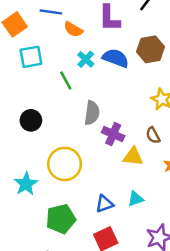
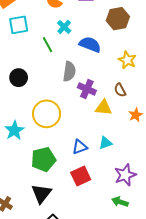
blue semicircle: (116, 58) -> (90, 45), moved

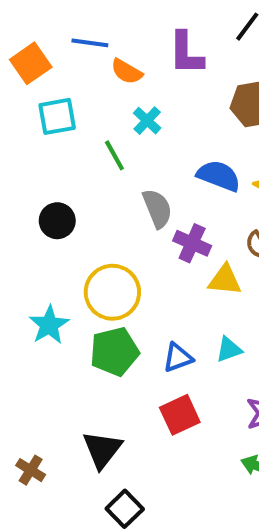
blue semicircle: (90, 45) -> (219, 176), moved
gray semicircle: (69, 71) -> (157, 208), turned -30
green pentagon: (43, 159) -> (114, 351), moved

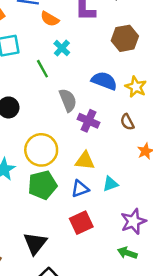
yellow triangle: (225, 280) -> (85, 161), moved

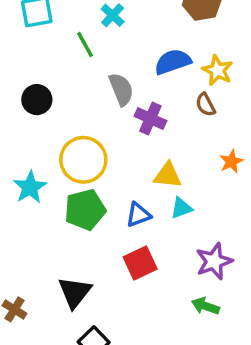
blue semicircle: (104, 81) -> (173, 62), turned -40
brown semicircle: (127, 122) -> (205, 105), moved
yellow triangle: (85, 161) -> (168, 175), moved

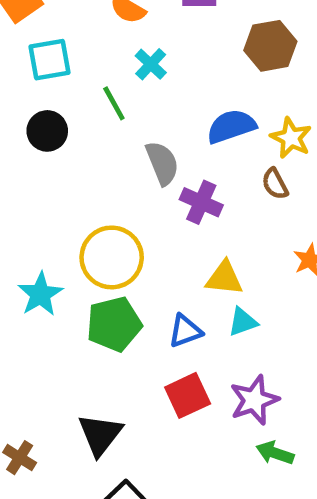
black circle: (37, 100) -> (47, 131), moved
purple star: (214, 261) -> (254, 400), moved

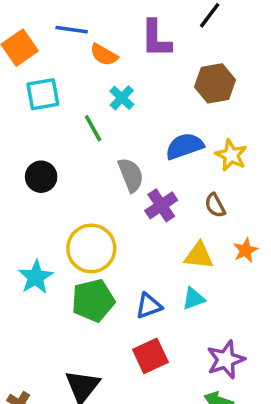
black circle: (47, 131) -> (41, 177), moved
brown semicircle: (275, 184) -> (215, 205), moved
purple cross: (201, 202) -> (161, 205), turned 32
yellow triangle: (224, 278) -> (199, 256), moved
purple star: (254, 400) -> (226, 360), moved

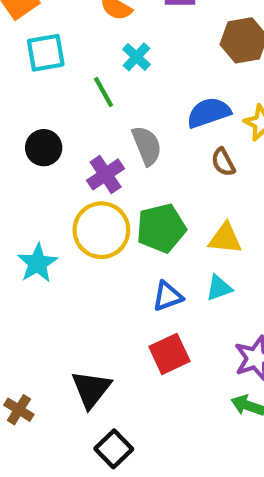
purple cross: (161, 205) -> (106, 174), moved
brown semicircle: (215, 205) -> (223, 162), moved
green pentagon: (93, 300) -> (161, 228), moved

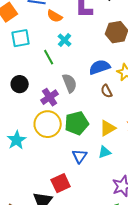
yellow triangle: (225, 238) -> (108, 128), turned -36
blue triangle: (167, 296) -> (80, 156), turned -35
red square: (169, 354) -> (61, 183), moved

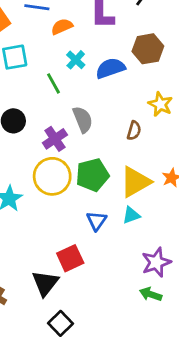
orange semicircle: (55, 16) -> (62, 27), turned 126
blue semicircle: (100, 67) -> (110, 68), moved
brown semicircle: (107, 91) -> (134, 131), turned -136
yellow triangle: (108, 128) -> (135, 182), size x1.4

